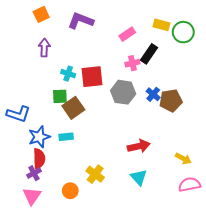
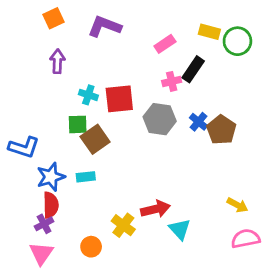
brown pentagon: (171, 101) -> (221, 130), turned -30
red arrow: (139, 146) -> (156, 209), moved

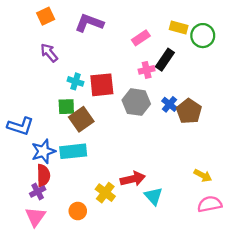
purple arrow: (57, 61) -> (49, 53), turned -42
cyan rectangle: (86, 177) -> (73, 151), size x1.6

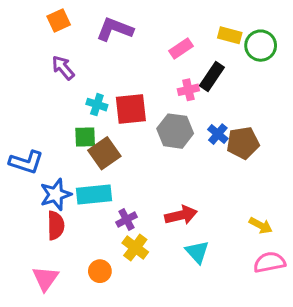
brown pentagon: (189, 111) -> (243, 143), turned 30
red arrow: (133, 179) -> (181, 215), moved
purple cross: (38, 192) -> (126, 220), moved

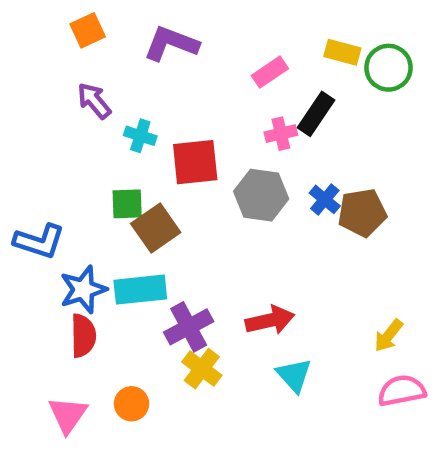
cyan cross: (97, 105) -> (140, 136), moved
purple cross: (126, 220) -> (189, 327), size x1.5
yellow arrow: (261, 225) -> (389, 336), turned 100
orange circle: (100, 271) -> (132, 404), moved

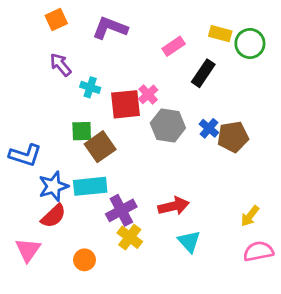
pink cross: (281, 134) -> (148, 94), moved, turned -30
red semicircle: (83, 336) -> (53, 216), turned 48
pink triangle: (68, 415) -> (28, 250), moved

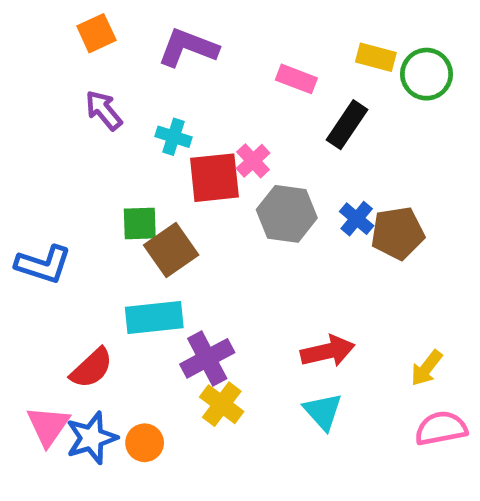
pink rectangle: (174, 46) -> (296, 79), turned 55
cyan cross: (90, 87) -> (173, 137), moved
blue star: (53, 186) -> (92, 438), moved
red arrow: (174, 206) -> (328, 351), moved

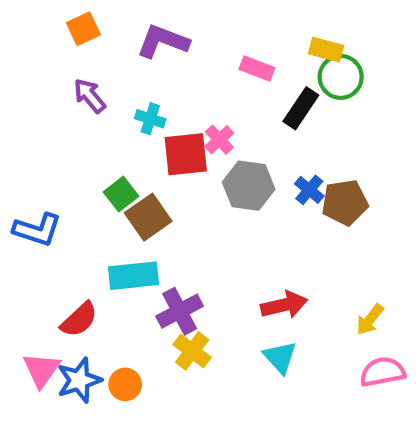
green circle: (427, 74) -> (341, 77), moved
green square: (140, 223) -> (121, 194), turned -36

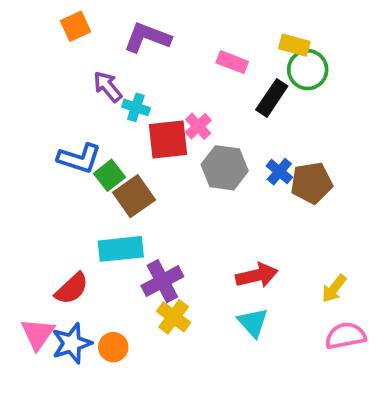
purple arrow: (90, 96) -> (108, 87), moved
blue L-shape: (37, 230) -> (79, 158), moved

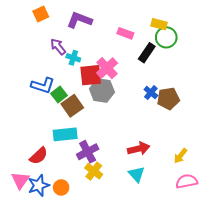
pink cross: (198, 126) -> (107, 68), size x1.5
gray hexagon: (225, 168) -> (102, 90), moved

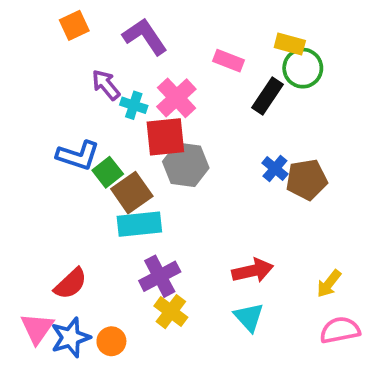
purple L-shape: (79, 20) -> (145, 37), turned 35
pink cross: (107, 68) -> (176, 98), moved
cyan rectangle: (65, 134) -> (139, 224), moved

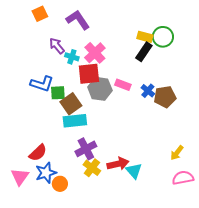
yellow rectangle: (290, 44) -> (145, 37), moved
pink rectangle: (228, 61) -> (123, 85), moved
green square: (108, 172) -> (58, 93), turned 35
red arrow: (253, 271) -> (118, 164), moved
blue star: (71, 338) -> (46, 173), moved

